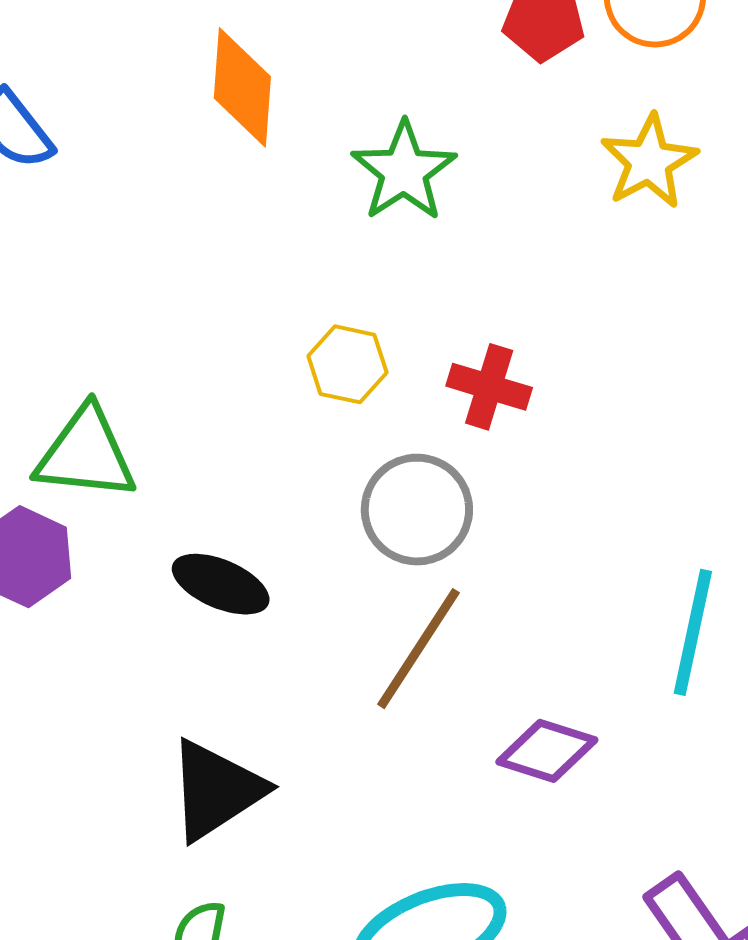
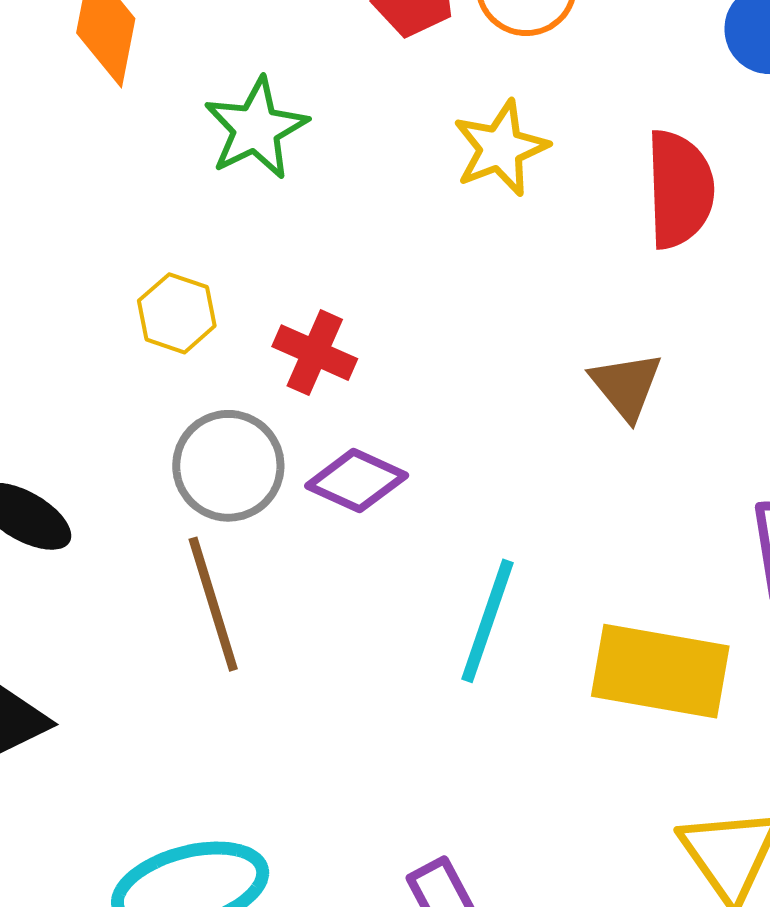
brown line: (419, 649) -> (213, 604), turned -57
purple diamond: (547, 751) -> (357, 481), moved

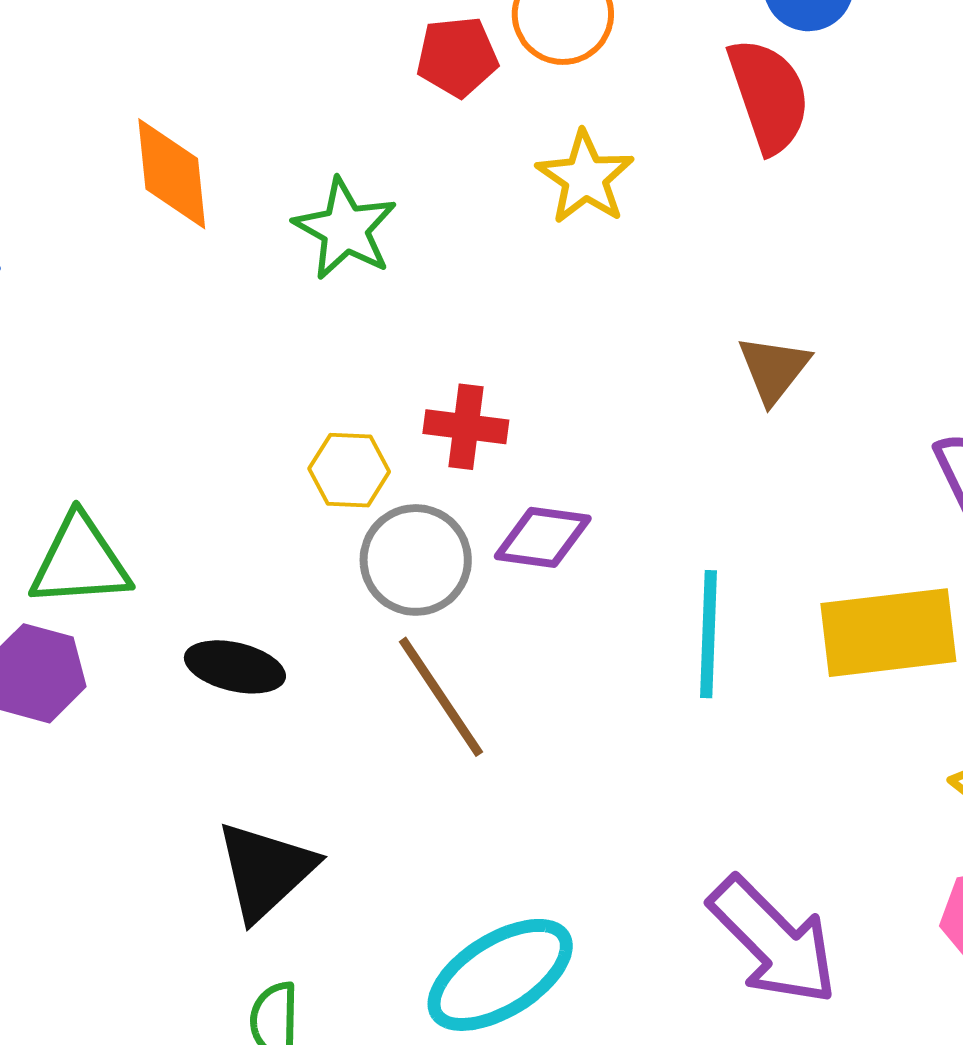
red semicircle: (680, 189) -> (769, 96), moved
yellow hexagon: (177, 313) -> (349, 470), moved
brown triangle: (626, 386) -> (774, 369), turned 34

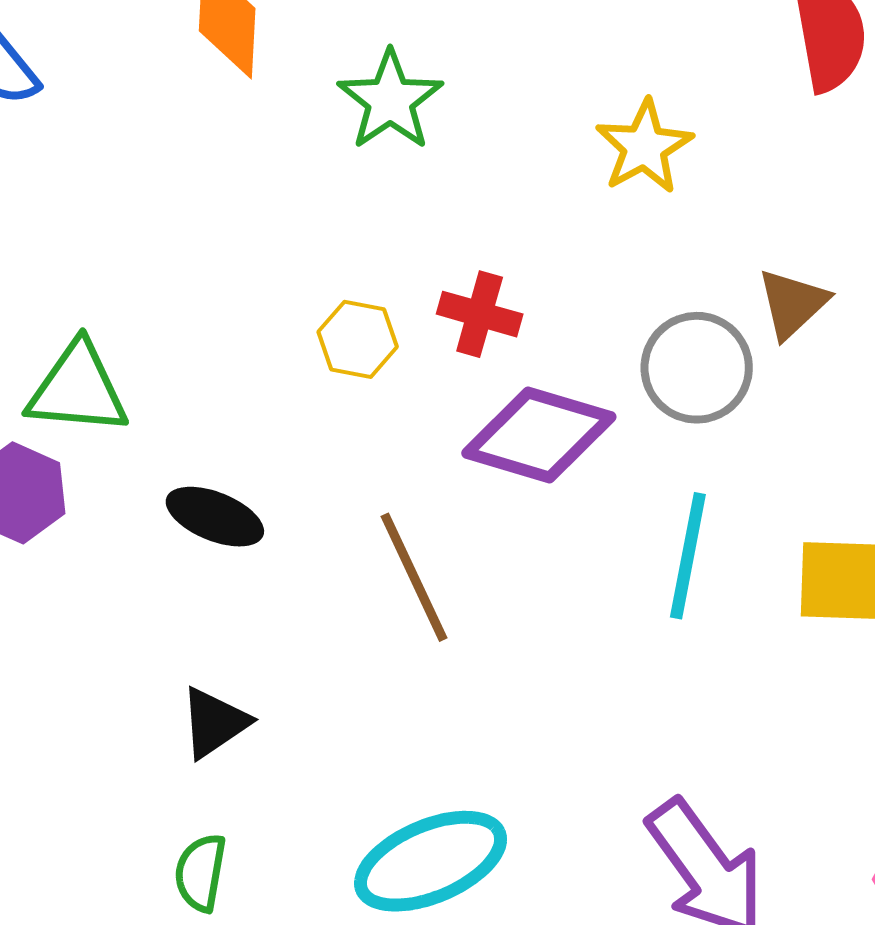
yellow star: (585, 178) -> (644, 147), moved
purple diamond: (543, 537) -> (539, 435), size x1.5
gray circle: (416, 560) -> (697, 368), moved
black triangle: (265, 871) -> (214, 723), size x0.7

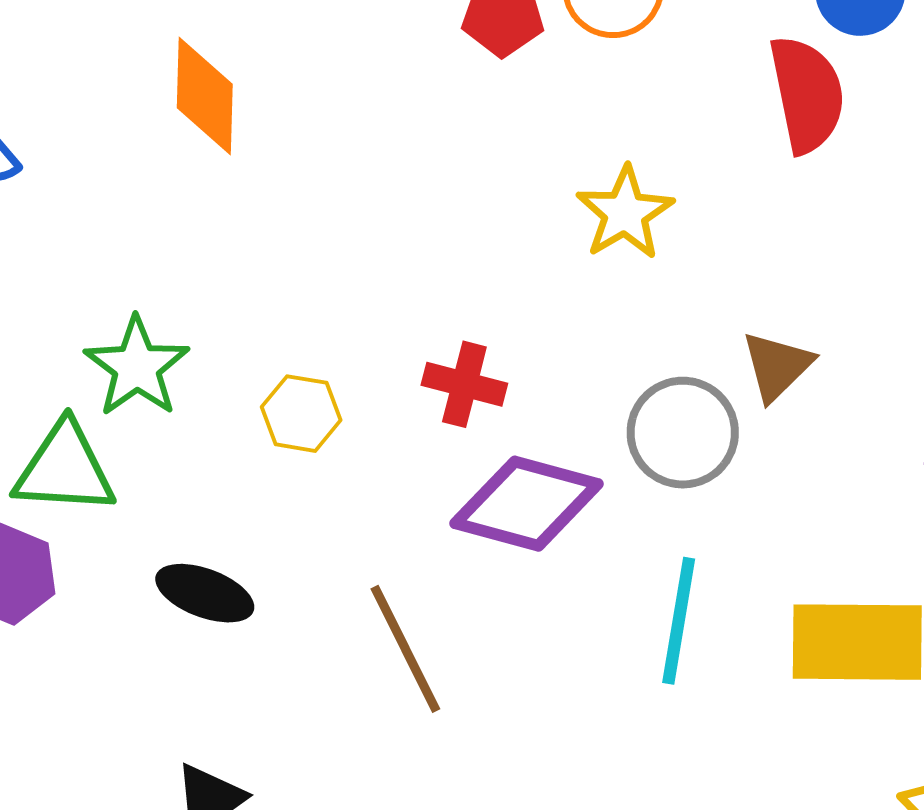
green star: (390, 100) -> (137, 367), moved
yellow hexagon: (358, 339) -> (301, 414), moved

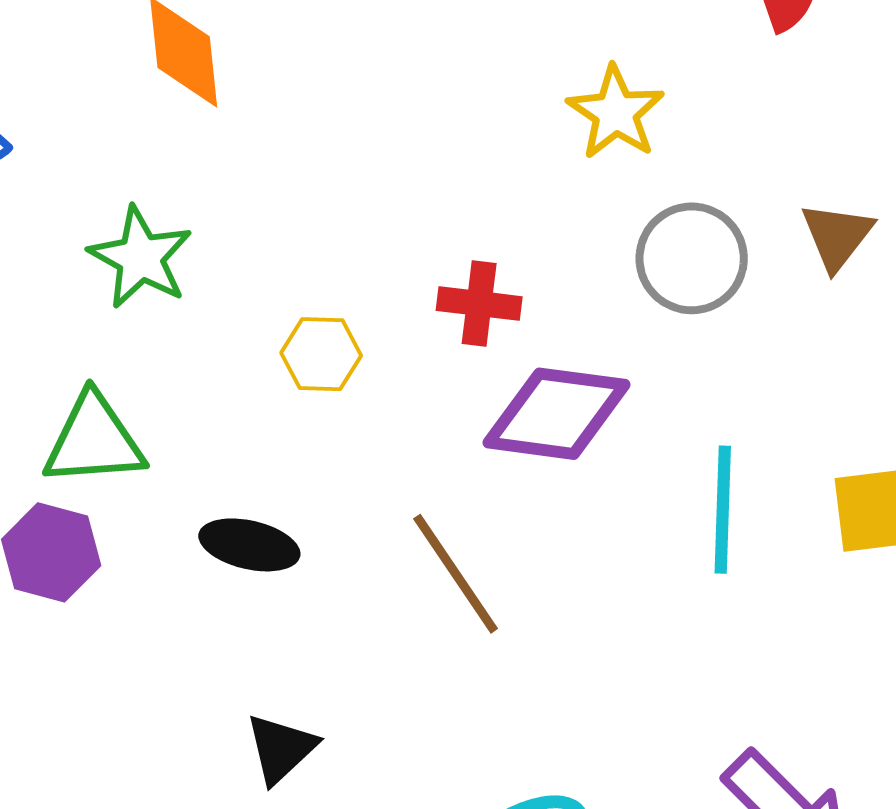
brown triangle: (777, 366) -> (837, 236), moved
green star: (137, 367) -> (141, 258), moved
gray circle: (683, 433) -> (692, 258), moved

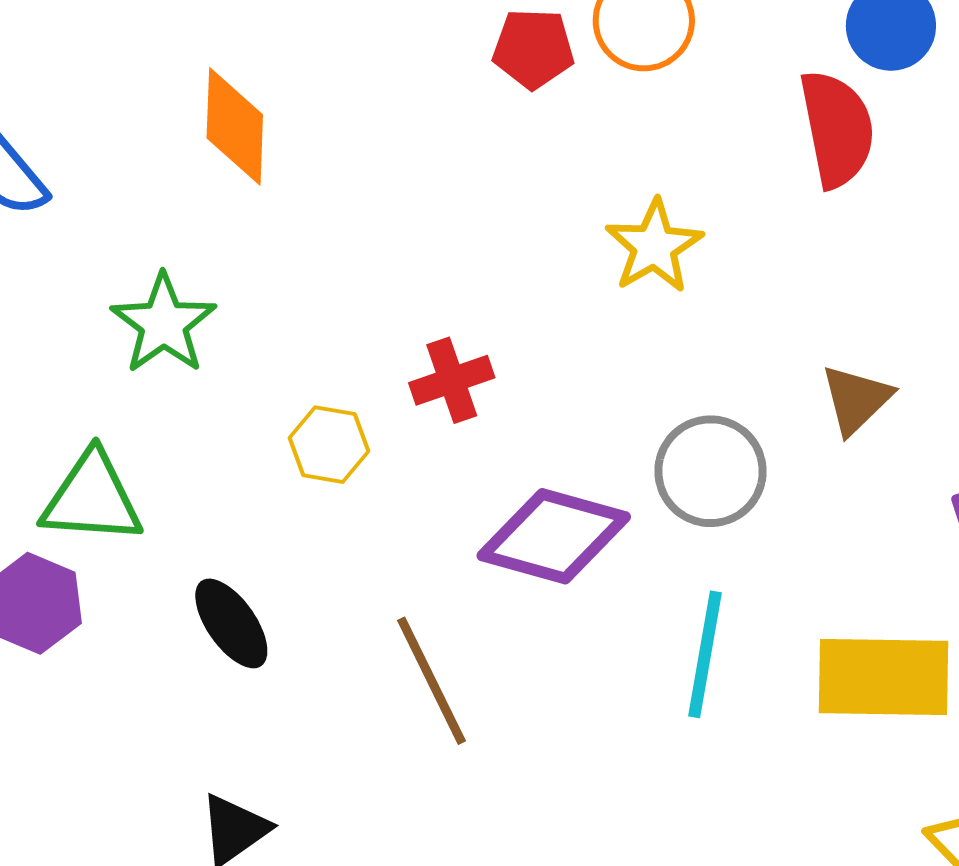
gray circle: (692, 258) -> (710, 471), moved
red cross: (479, 304) -> (452, 380), moved, turned -34
black ellipse: (249, 545) -> (231, 623), turned 34

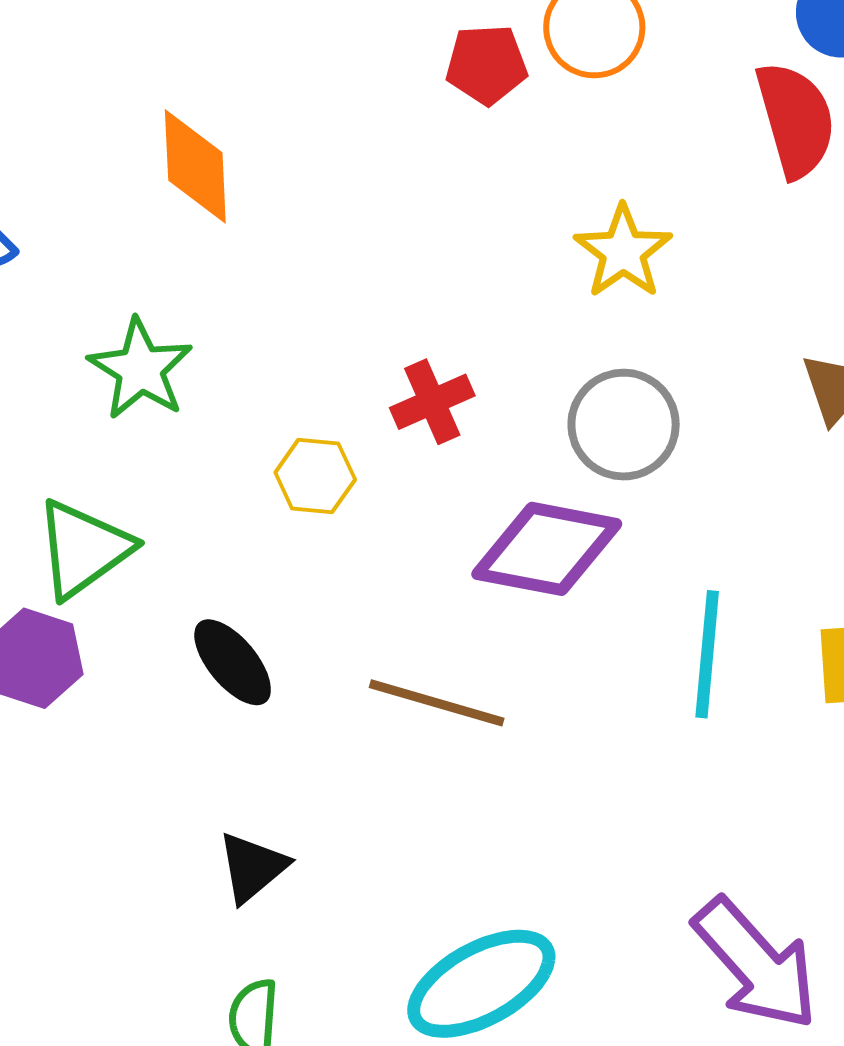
gray circle: (710, 471) -> (624, 425), moved
green triangle: (92, 498) -> (83, 549), turned -35
brown line: (431, 681) -> (437, 703), turned -43

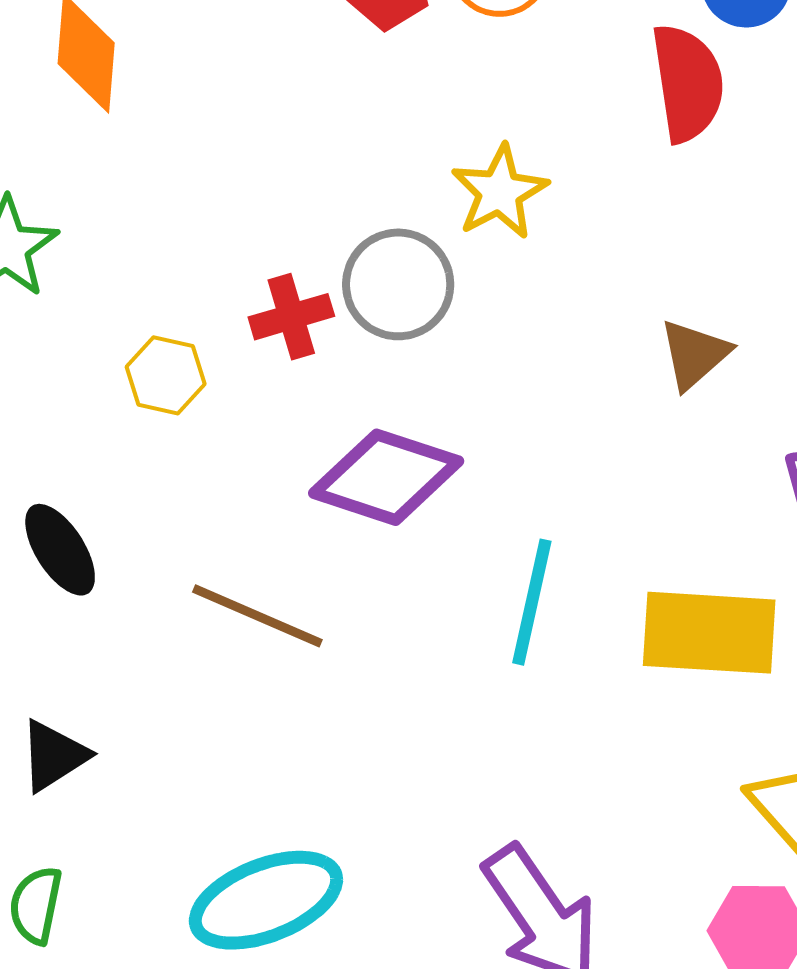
gray circle: (624, 425) -> (398, 284), moved

